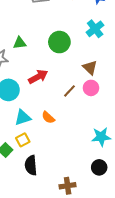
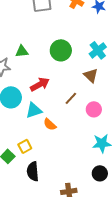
cyan cross: (95, 29) -> (98, 50), moved
pink circle: (91, 88) -> (94, 109), moved
cyan triangle: (23, 117) -> (34, 110), moved

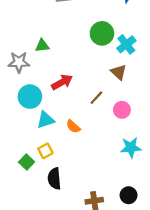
green circle: (61, 50) -> (102, 33), moved
cyan triangle: (34, 110) -> (45, 120), moved
black circle: (100, 173) -> (129, 195), moved

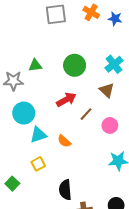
green circle: (102, 33) -> (75, 65), moved
red arrow: (62, 82) -> (66, 100), moved
green square: (27, 162) -> (12, 184), moved
black semicircle: (54, 179) -> (65, 190), moved

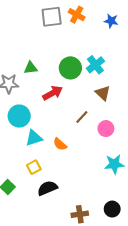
orange cross: (91, 12) -> (77, 15), moved
cyan cross: (114, 64) -> (95, 65), moved
red arrow: (66, 100) -> (53, 93), moved
black semicircle: (65, 190) -> (47, 188), moved, turned 72

